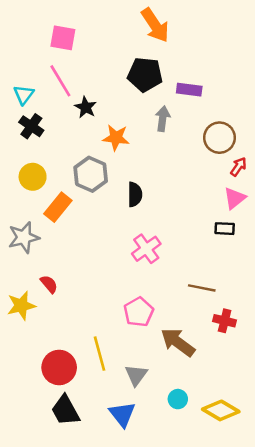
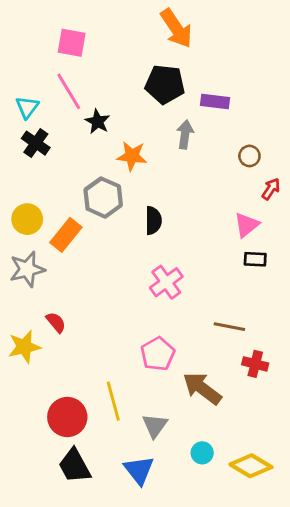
brown circle: (219, 138) -> (249, 156), size x0.6
yellow circle: (33, 177) -> (27, 219), moved
pink triangle: (235, 198) -> (247, 225), moved

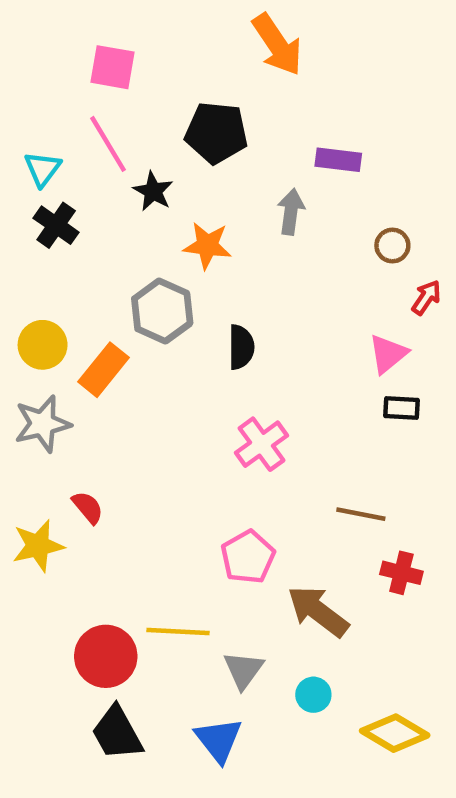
black pentagon: (165, 84) -> (216, 133), moved
yellow line: (113, 401) -> (178, 631), turned -72
cyan circle: (202, 453) -> (313, 695), moved

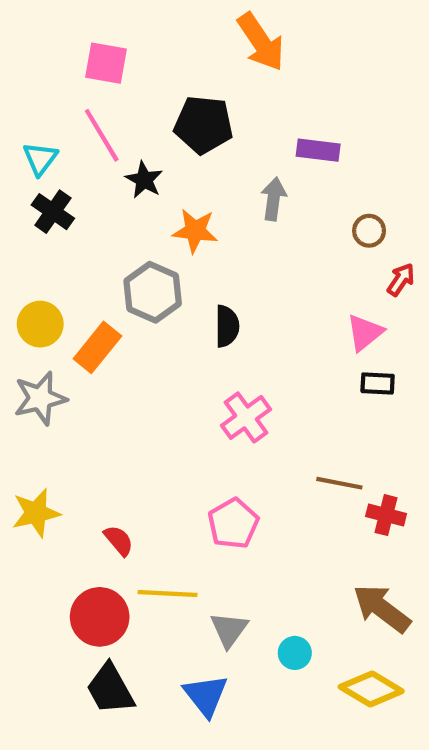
red semicircle: (88, 507) -> (119, 540), moved
red cross: (401, 573) -> (386, 515), moved
brown arrow: (318, 611) -> (382, 608), moved

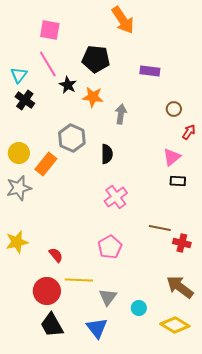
gray arrow: (274, 199) -> (121, 114), moved
orange star: (195, 231) -> (93, 97), moved

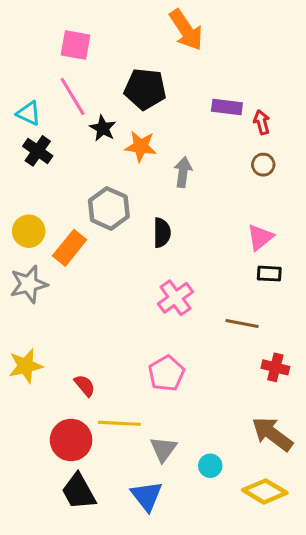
cyan triangle: (19, 75) -> (29, 113), turned -42
red arrow: (189, 132) -> (262, 122), moved, turned -49
brown line: (160, 228) -> (242, 323), moved

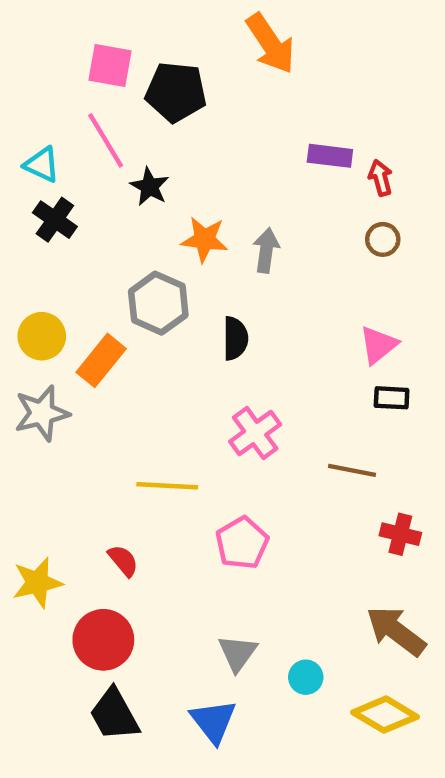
black pentagon: (145, 89) -> (176, 92), moved
orange star: (141, 146) -> (205, 239), moved
yellow star: (26, 366) -> (37, 583), moved
yellow line: (119, 423) -> (167, 486), moved

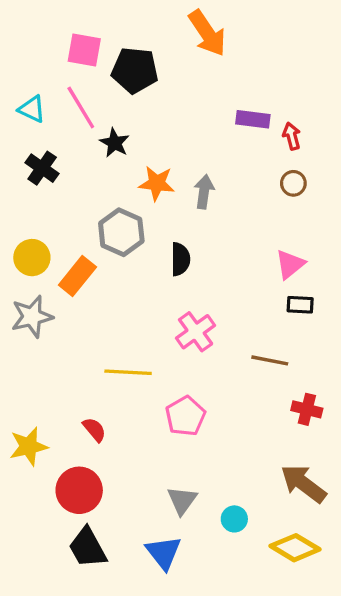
cyan triangle: (42, 165) -> (32, 109), moved

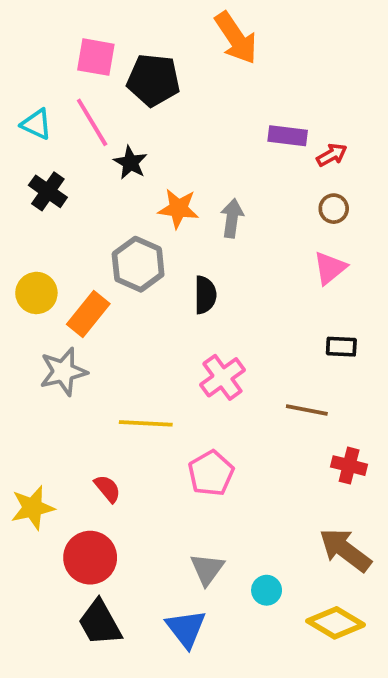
red arrow: (292, 136) -> (332, 155), turned 76
pink triangle: (290, 264) -> (330, 268), moved
gray star: (32, 317) -> (63, 372), moved

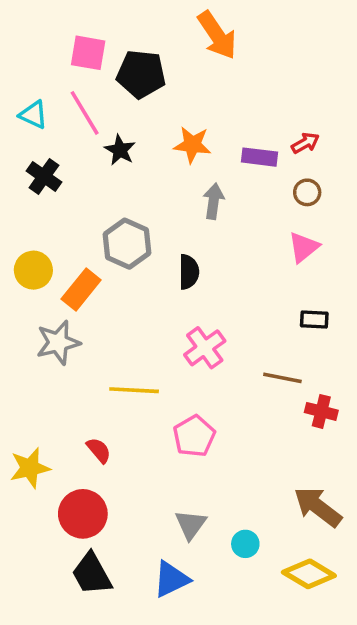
purple rectangle: (288, 136) -> (259, 157), moved
orange star: (178, 209) -> (192, 145), moved
red cross: (349, 466) -> (321, 411), moved
blue triangle: (186, 629) -> (171, 579), turned 42

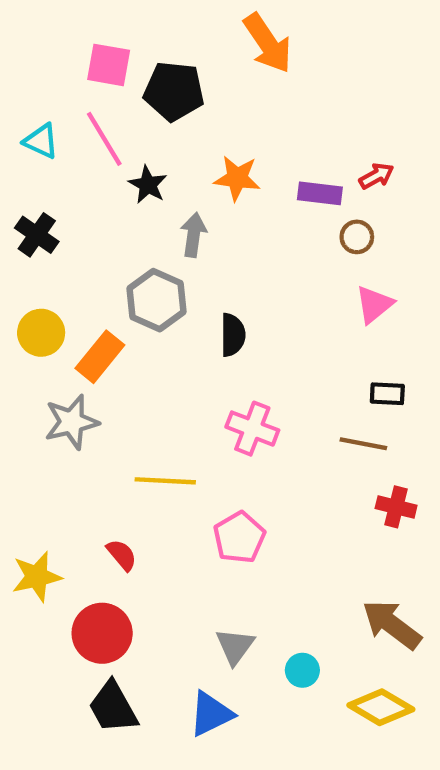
black cross: (44, 176) -> (37, 235), moved
brown circle: (307, 192) -> (357, 237), moved
gray arrow: (214, 201) -> (194, 235), moved
pink cross: (205, 348) -> (252, 429), turned -33
brown line: (282, 378) -> (363, 444), moved

